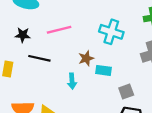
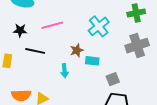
cyan cross: (111, 32) -> (99, 26), turned 35

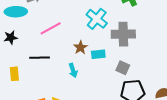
black star: (20, 30) -> (11, 38), moved
gray cross: (137, 46) -> (123, 34), moved, turned 30
gray square: (113, 79) -> (123, 68), turned -32

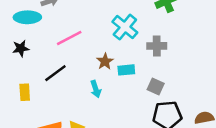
gray cross: (123, 34) -> (157, 46), size x0.7
black line: (40, 58) -> (55, 73), turned -36

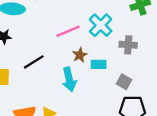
pink line: (69, 38) -> (68, 31), moved
cyan arrow: (96, 89) -> (69, 79), size x1.5

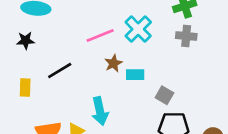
gray cross: (128, 45) -> (186, 36), moved
cyan arrow: (69, 79) -> (100, 111), moved

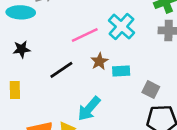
black star: (26, 41) -> (22, 49), moved
black line: (60, 70) -> (61, 70), moved
cyan arrow: (100, 111) -> (89, 109), turned 56

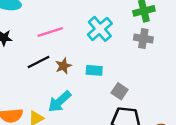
pink line: (85, 35) -> (50, 32), moved
brown star: (99, 61) -> (63, 66), moved

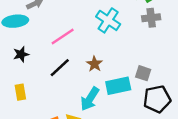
brown star: (63, 66) -> (94, 64), moved
cyan rectangle: (94, 70) -> (118, 86), moved, size x1.5

